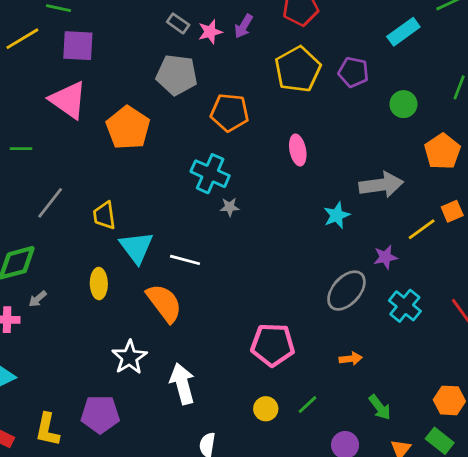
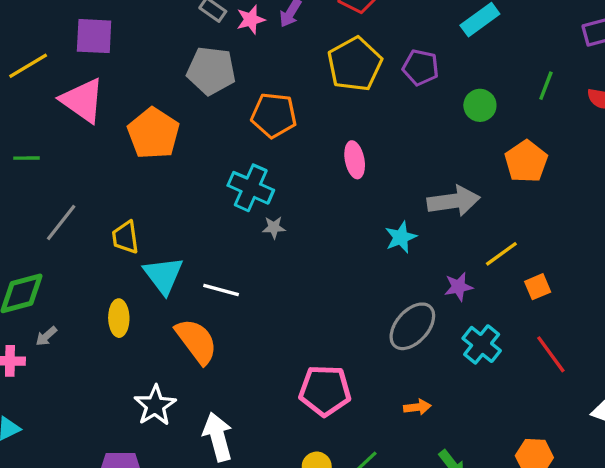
yellow line: (22, 39) -> (28, 66), moved
orange square: (452, 211) -> (538, 287), moved

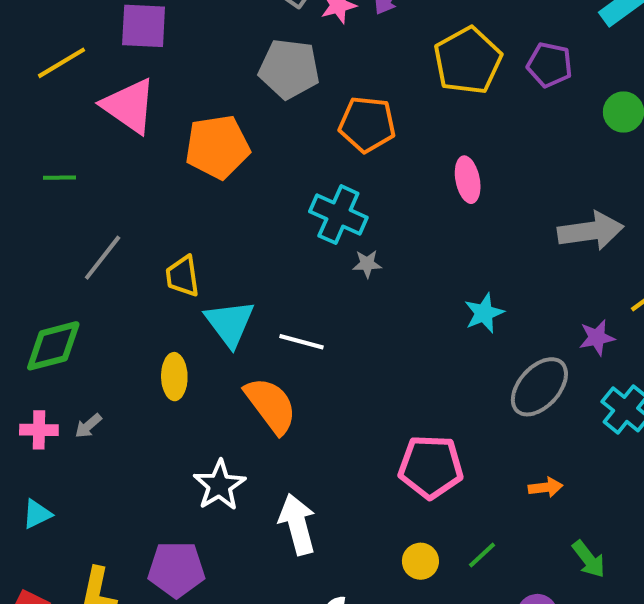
orange pentagon: (153, 133) -> (217, 147), turned 30
cyan star: (401, 237) -> (484, 313), moved
gray arrow: (46, 336) -> (88, 426), moved

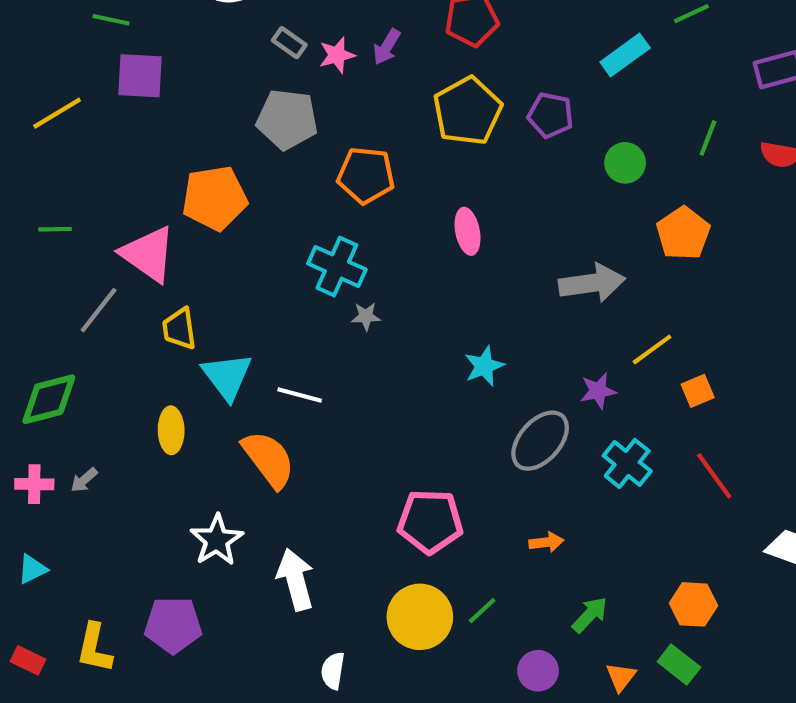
pink triangle: (129, 106) -> (148, 254), moved
green arrow: (589, 559) -> (590, 615), turned -99
yellow circle: (420, 561) -> (420, 617), size x1.8

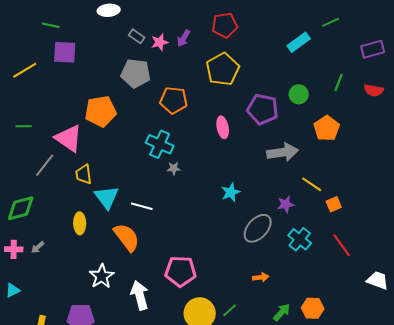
purple pentagon: (550, 115) -> (263, 109), moved, size x1.4
yellow line: (652, 349) -> (312, 184), turned 70
pink pentagon: (430, 521) -> (181, 271), moved
orange hexagon: (693, 604) -> (313, 308), moved

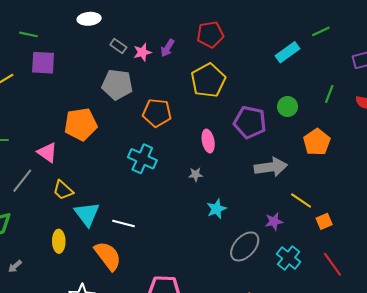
pink triangle: (69, 138) -> (47, 152), size x0.7
gray star: (174, 168) -> (196, 174), moved
yellow trapezoid: (84, 174) -> (63, 190), turned -40

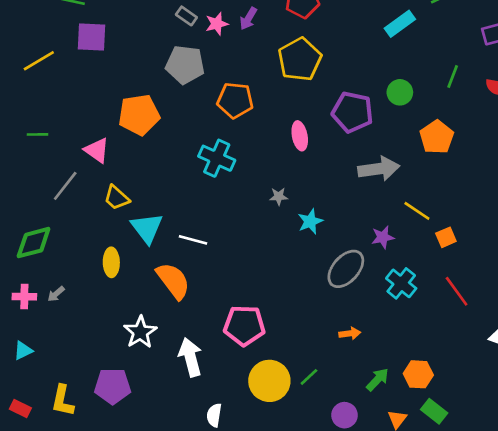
gray star: (196, 174) -> (279, 196), moved

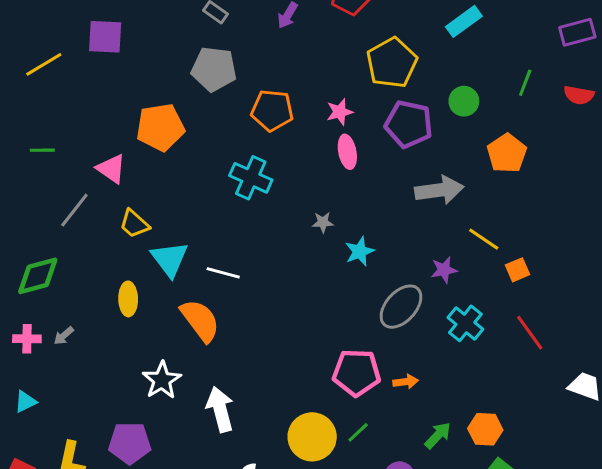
pink star: (217, 24) -> (340, 112), moved
yellow pentagon: (300, 59) -> (392, 63), moved
pink pentagon: (244, 326) -> (357, 373), moved

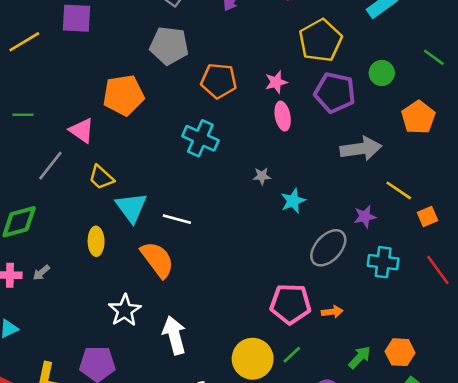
green line: (525, 83) -> (434, 57), turned -75
cyan cross: (465, 323) -> (383, 262), turned -32

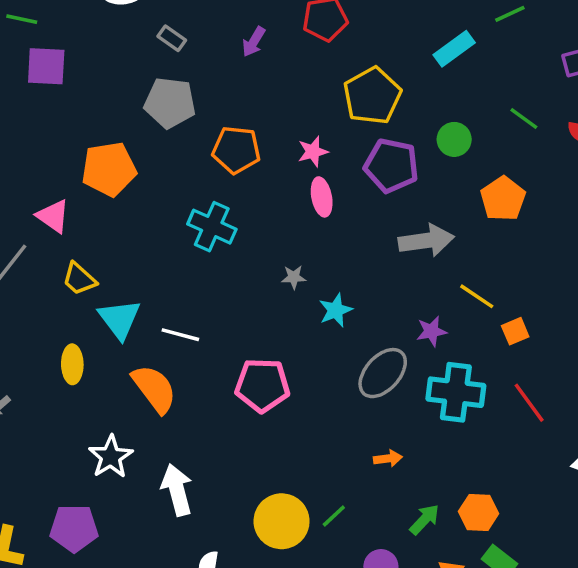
cyan cross: (383, 262) -> (456, 392), size x1.4
pink pentagon: (290, 304) -> (262, 385), moved

